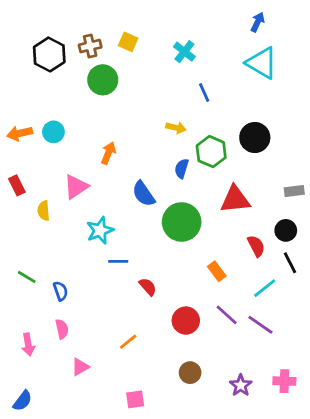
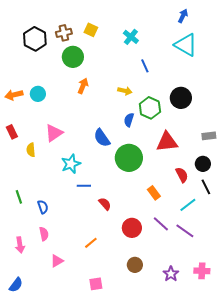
orange arrow: (108, 153) -> (83, 86), moved
green line: (27, 277) -> (19, 197), turned 40

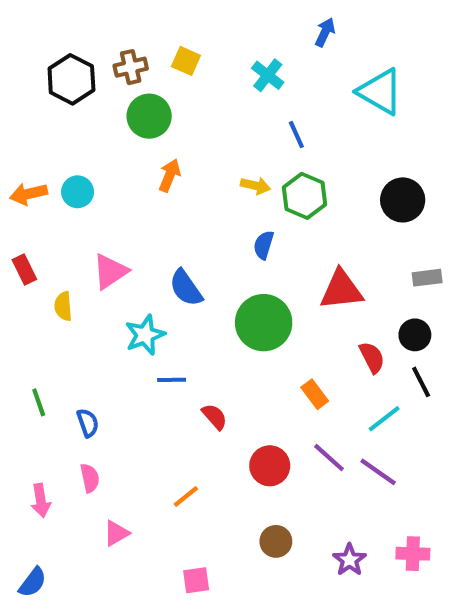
blue arrow: (183, 16) -> (325, 32), moved
black circle: (181, 98) -> (403, 200), moved
green hexagon: (150, 108) -> (304, 196), moved
blue semicircle: (102, 138) -> (186, 288), moved

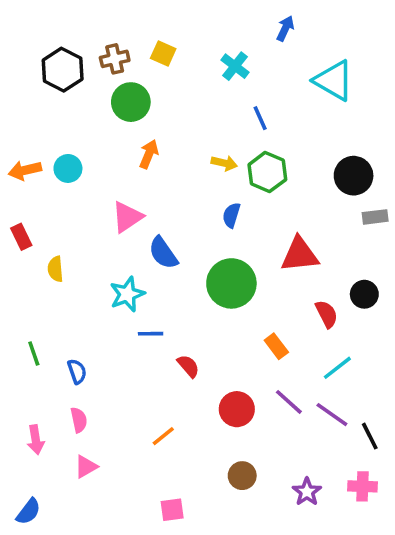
pink triangle: (110, 272) -> (127, 217), moved
gray rectangle: (427, 278) -> (375, 217), moved
black line: (421, 382) -> (370, 436), moved
pink triangle: (116, 533) -> (86, 467), moved

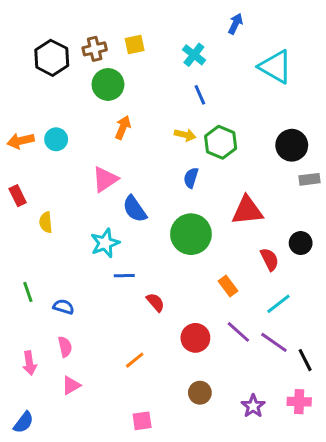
yellow square: (163, 54) -> (135, 44), turned -36
blue line: (260, 118) -> (200, 95), moved
blue semicircle: (77, 371) -> (64, 307), turned -54

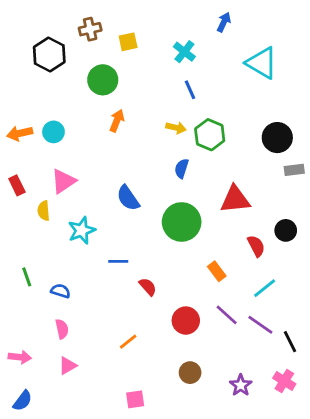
brown cross: (95, 49) -> (90, 29), moved
pink triangle: (105, 179) -> (63, 181), moved
cyan star: (105, 243) -> (82, 230), moved
pink arrow: (29, 363) -> (20, 357), moved, turned -75
pink cross: (299, 402) -> (284, 381), turned 30

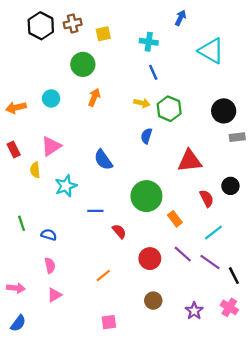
cyan cross: (184, 52) -> (149, 42), turned -30
black hexagon: (49, 54) -> (41, 26), moved
cyan circle: (53, 132) -> (51, 98), moved
green circle: (182, 222) -> (146, 196), moved

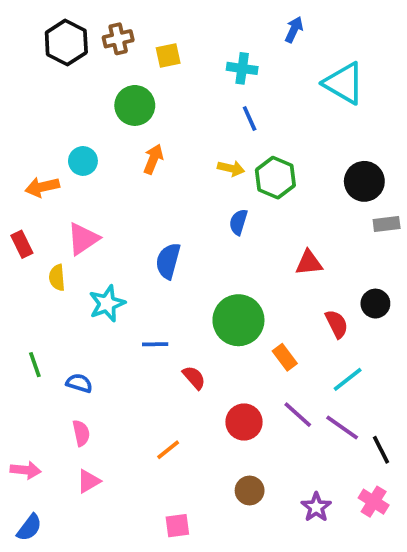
orange arrow: (16, 108) -> (42, 187), moved
blue semicircle: (103, 160) -> (168, 261), turned 50
red triangle: (190, 161) -> (309, 263), size x0.7

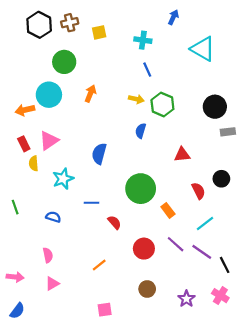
green circle: (135, 105) -> (64, 62), moved
cyan circle: (83, 161) -> (49, 95), size x1.5
red rectangle: (22, 244) -> (24, 144), moved
green line: (35, 365) -> (15, 207), moved
blue semicircle: (79, 383) -> (53, 217), moved

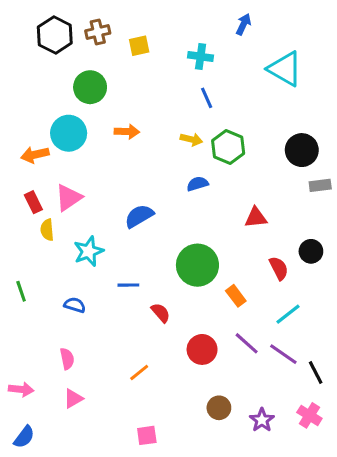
orange arrow: (90, 94) -> (127, 132), turned 70
blue semicircle: (141, 131) -> (197, 184), turned 56
blue semicircle: (99, 154) -> (139, 216), turned 45
brown circle: (147, 289) -> (219, 408), moved

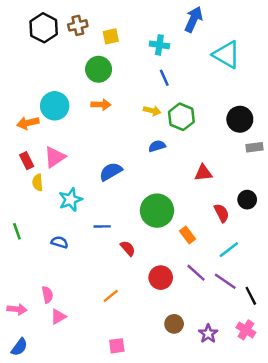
blue arrow: (243, 24) -> (194, 19), size x1.5
green circle: (90, 87) -> (99, 69), moved
pink semicircle: (67, 359) -> (47, 295), moved

